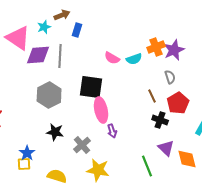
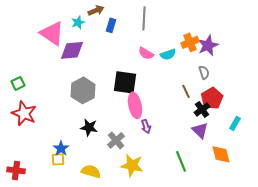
gray line: (60, 56) -> (144, 18), moved
black cross: (160, 120) -> (202, 109), moved, turned 35
purple triangle: (166, 148) -> (200, 130), moved

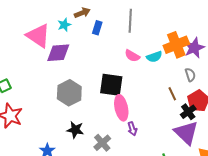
orange cross: (190, 42) -> (176, 45), size x1.4
purple triangle: (200, 130) -> (186, 133), size x1.5

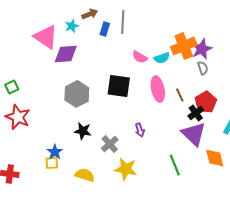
gray line: (130, 21) -> (123, 22), moved
gray semicircle: (190, 75) -> (203, 68), moved
pink ellipse: (121, 108) -> (158, 89), moved

